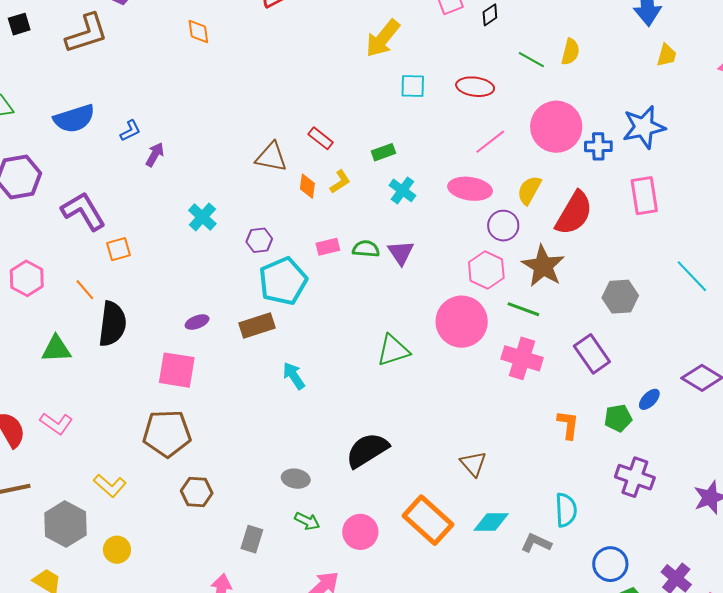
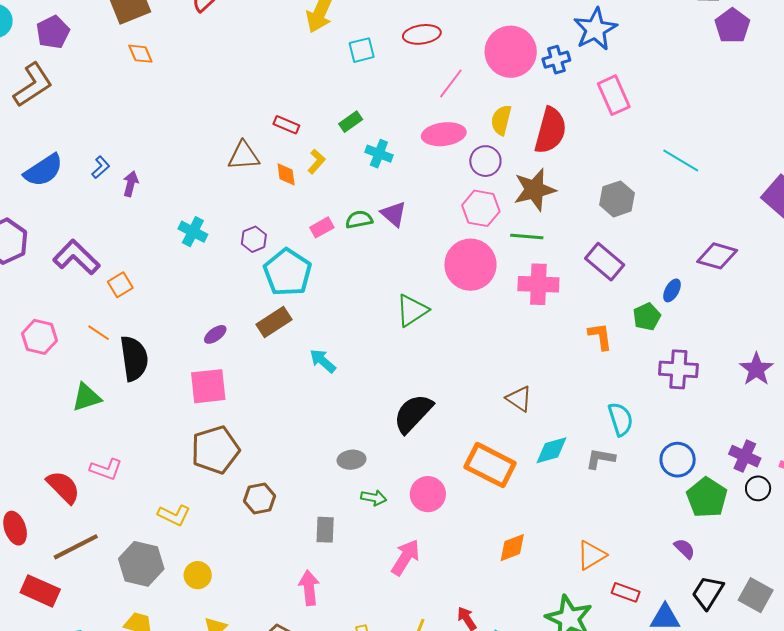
brown star: (543, 266) -> (535, 190), turned -30

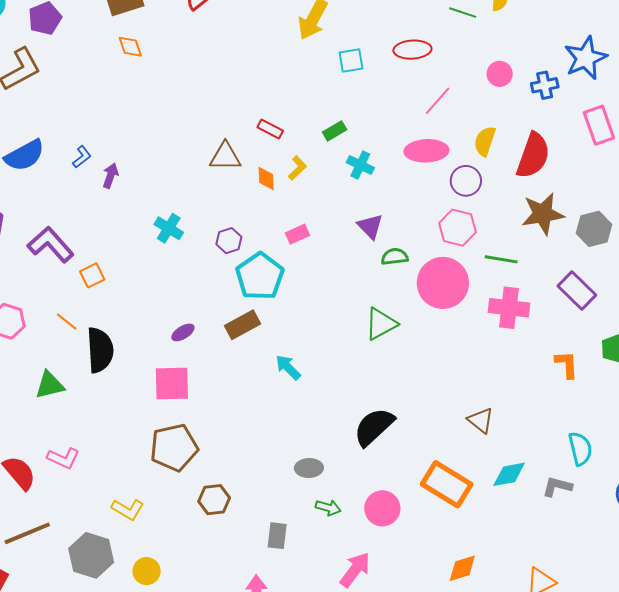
pink circle: (511, 52) -> (500, 74), size x0.5
brown star: (535, 190) -> (543, 214), moved
green semicircle: (359, 220) -> (395, 257), moved

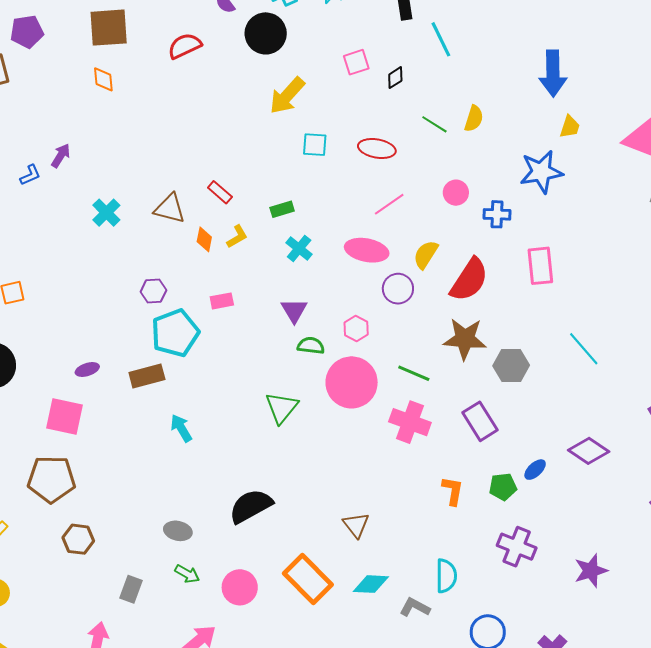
blue star: (586, 58) -> (541, 172), moved
purple arrow: (110, 176) -> (61, 156), moved
cyan cross: (169, 228) -> (106, 213), moved
pink hexagon: (458, 228) -> (356, 328), moved, size x0.7
green triangle: (381, 324) -> (282, 408), turned -36

